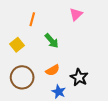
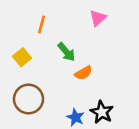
orange semicircle: (53, 70) -> (83, 73), moved
black star: (79, 77) -> (102, 112), moved

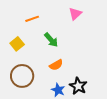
orange line: (42, 24) -> (32, 19), turned 56
orange semicircle: (83, 73) -> (56, 65), moved

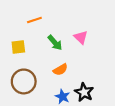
pink triangle: (75, 14) -> (81, 37), moved, turned -32
yellow square: (17, 44) -> (18, 47), turned 32

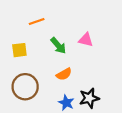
pink triangle: (81, 37) -> (86, 40), turned -32
black star: (84, 92) -> (89, 98), turned 30

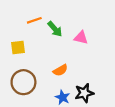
green arrow: (58, 46) -> (55, 29), moved

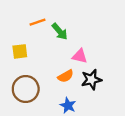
pink triangle: (81, 38) -> (80, 56), moved
black star: (84, 93) -> (91, 80), moved

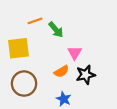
yellow square: (20, 51) -> (19, 48), size x1.5
pink triangle: (80, 56) -> (75, 53), turned 48

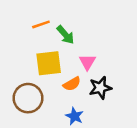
yellow square: (19, 48) -> (49, 63), moved

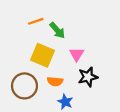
yellow square: (49, 63) -> (43, 55), turned 30
orange semicircle: (72, 84) -> (55, 81), moved, turned 35

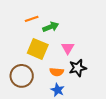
green arrow: (57, 30) -> (51, 27), turned -70
orange semicircle: (55, 81) -> (57, 72), moved

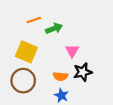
yellow square: (38, 49) -> (26, 52), moved

